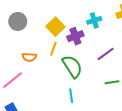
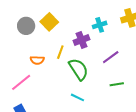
yellow square: (55, 27) -> (49, 22), moved
cyan line: (71, 96) -> (77, 97), turned -56

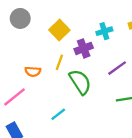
yellow square: (49, 22) -> (59, 30), moved
gray circle: (26, 26) -> (20, 18), moved
cyan line: (77, 97) -> (58, 114), moved, turned -64

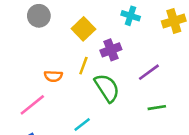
cyan cross: (104, 31) -> (131, 16), moved, turned 35

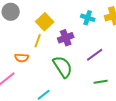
cyan cross: (131, 16) -> (88, 18), moved
yellow line: (83, 66) -> (38, 41), moved

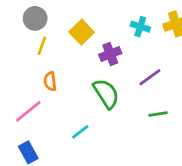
yellow line: (38, 41) -> (42, 46), moved
orange semicircle: (22, 58) -> (50, 81), turned 80

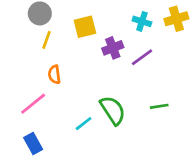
yellow square: (82, 32) -> (85, 27), turned 30
purple line: (150, 77) -> (142, 57), moved
green semicircle: (106, 94) -> (113, 110), moved

